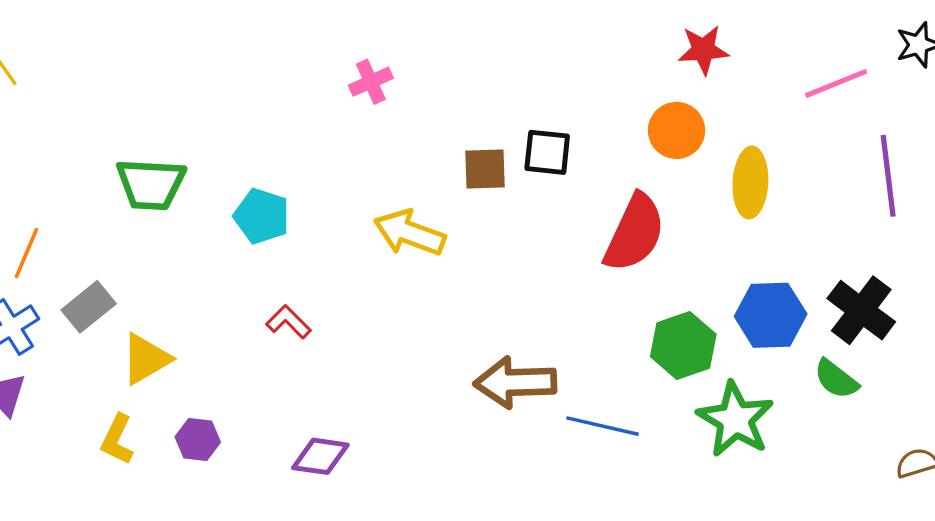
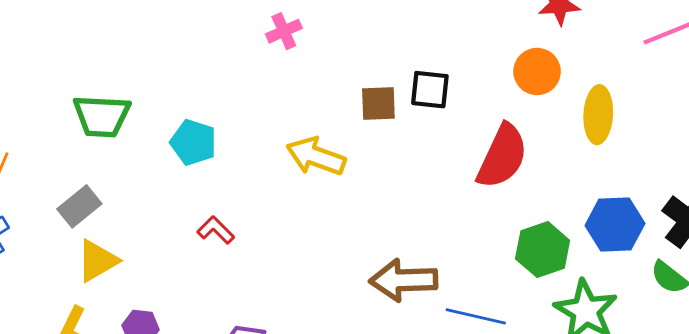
gray rectangle: (89, 307) -> (79, 206), moved

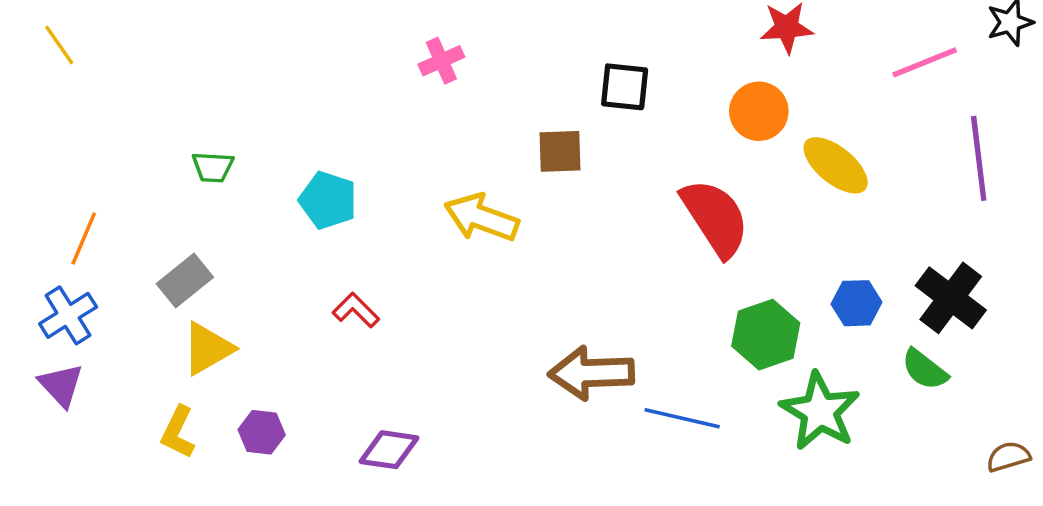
black square: (430, 90) -> (625, 87), moved
yellow ellipse: (598, 115) -> (836, 165), turned -54
green trapezoid: (102, 116) -> (213, 167), size x0.6
red semicircle: (502, 156) -> (715, 218), turned -58
blue hexagon: (615, 225) -> (857, 303), size x0.7

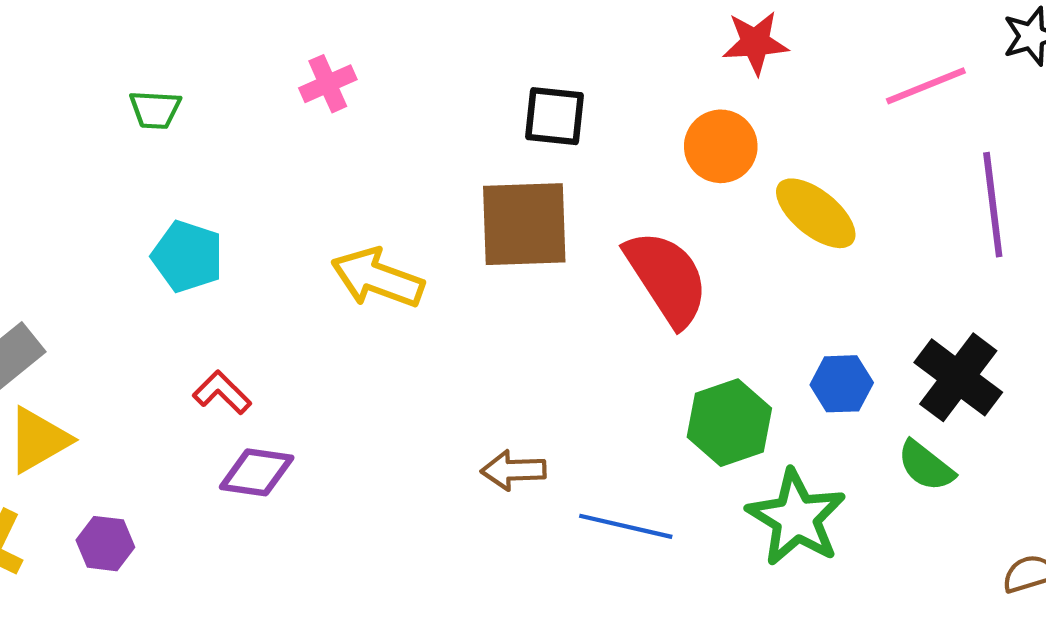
brown square: (560, 151) -> (524, 224), moved, size x1.6
green trapezoid: (213, 167) -> (155, 110), moved
brown arrow: (591, 373) -> (513, 470), size x0.6
purple diamond: (389, 450) -> (257, 472), moved

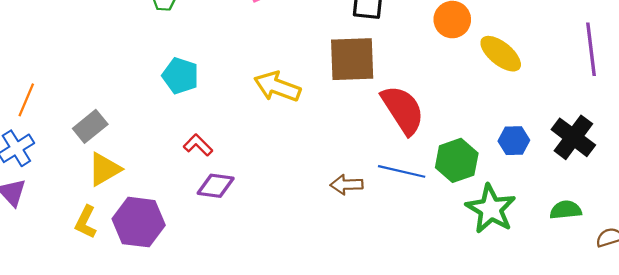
red semicircle: (667, 278) -> (403, 110), moved
green semicircle: (926, 466) -> (566, 210), moved, turned 136
blue line: (626, 526) -> (402, 171), moved
purple hexagon: (105, 544) -> (139, 222), size x1.8

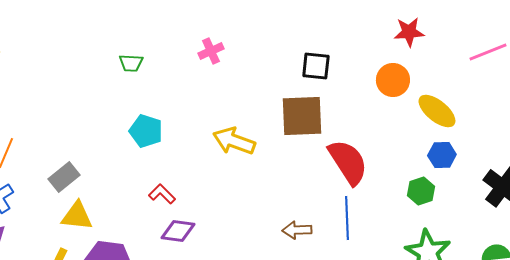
blue hexagon: (514, 141) -> (442, 155), moved
green hexagon: (457, 160) -> (421, 191), moved, size x0.7
yellow triangle: (104, 169) -> (77, 216), turned 36
blue line: (402, 171) -> (347, 218), turned 75

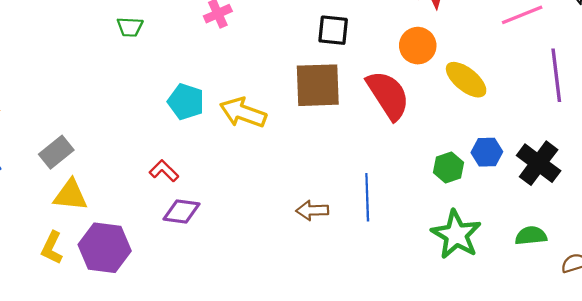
cyan pentagon: (146, 131) -> (186, 102), moved
blue hexagon: (442, 155) -> (487, 152), moved
red semicircle: (348, 162) -> (388, 95), moved

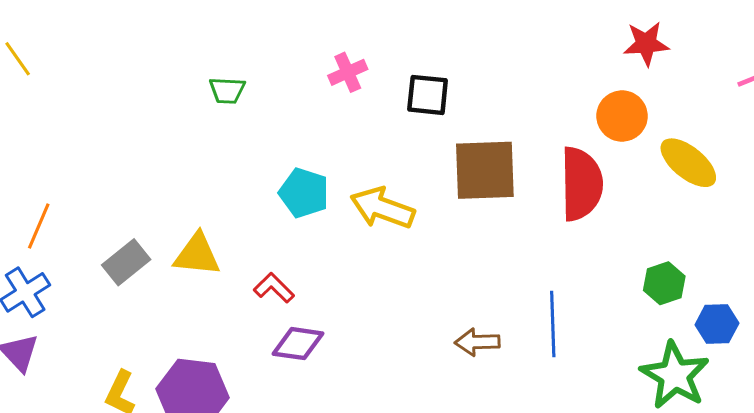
black square: (333, 30) -> (428, 95), moved
red semicircle: (388, 95) -> (581, 184), turned 32
blue hexagon: (487, 152) -> (717, 324), moved
yellow triangle: (71, 195) -> (197, 255), moved

